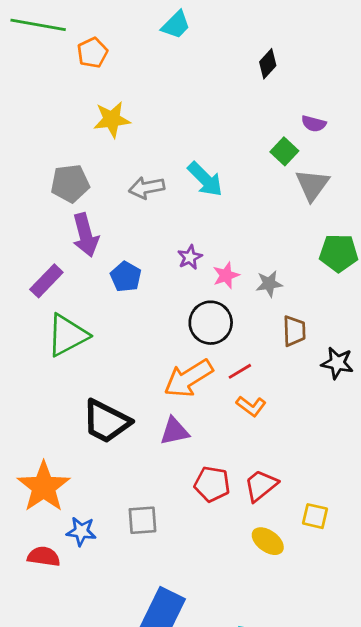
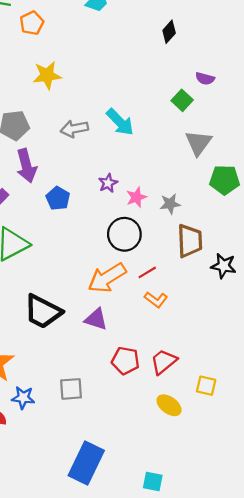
gray triangle: (312, 185) -> (198, 143), moved
brown trapezoid: (294, 331) -> (190, 241), size x1.4
purple triangle: (174, 431) -> (96, 319), turned 30

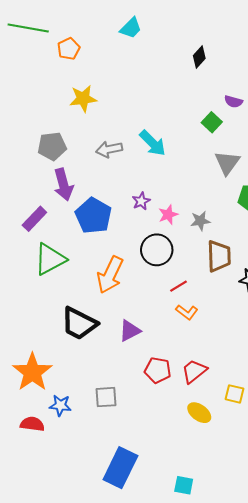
blue pentagon: (58, 198) -> (93, 216), size x1.6
orange arrow: (107, 278) -> (110, 275), moved, turned -33
purple triangle: (96, 319) -> (130, 331), turned -45

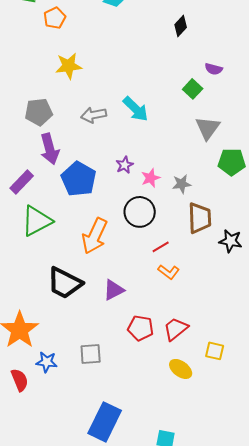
red semicircle: (32, 424) -> (20, 380), turned 60

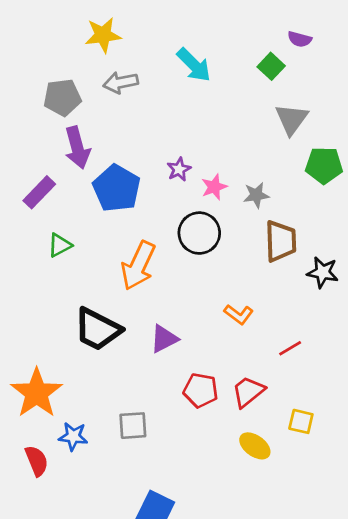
cyan arrow: (136, 109) -> (194, 65), moved
gray arrow: (94, 115) -> (121, 83), moved
green triangle: (37, 221) -> (60, 245), size x0.6
red line: (161, 247) -> (290, 348), moved

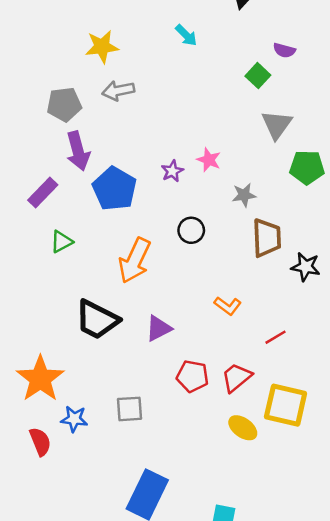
cyan arrow: (194, 65) -> (186, 35), moved, size x0.7
pink star: (214, 187) -> (209, 160), moved, turned -30
black circle: (199, 233) -> (191, 230), size x0.7
yellow square: (301, 421) -> (286, 405), size x1.8

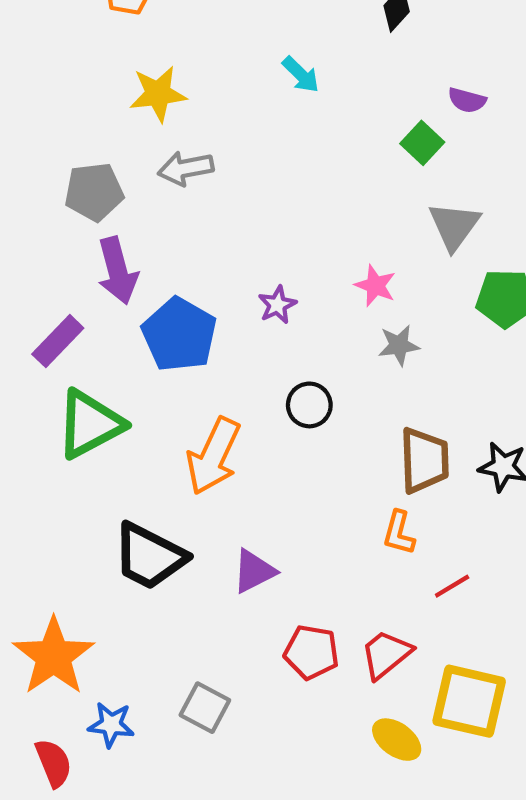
pink star: (209, 160) -> (375, 286), moved
brown trapezoid: (267, 238) -> (424, 460), moved
green triangle: (62, 242) -> (90, 424), size x1.8
orange L-shape: (228, 306) -> (399, 533), moved, turned 68
gray square: (130, 409) -> (205, 708), turned 32

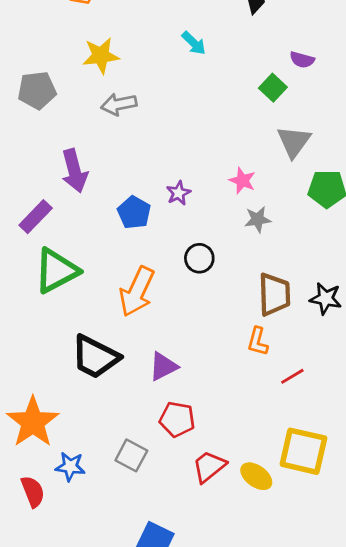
gray pentagon: (94, 192) -> (37, 90), moved
blue pentagon: (179, 335) -> (134, 212), moved, size x0.7
red pentagon: (311, 652) -> (177, 419), moved
red trapezoid: (386, 654) -> (209, 466), moved

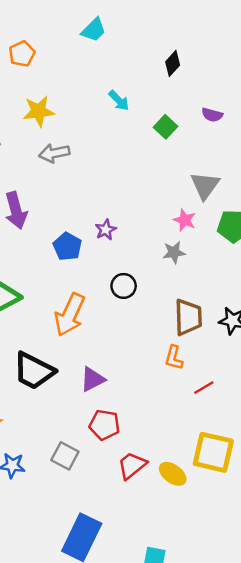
green square: (273, 88) -> (165, 127), moved
pink star: (242, 181) -> (185, 220), moved

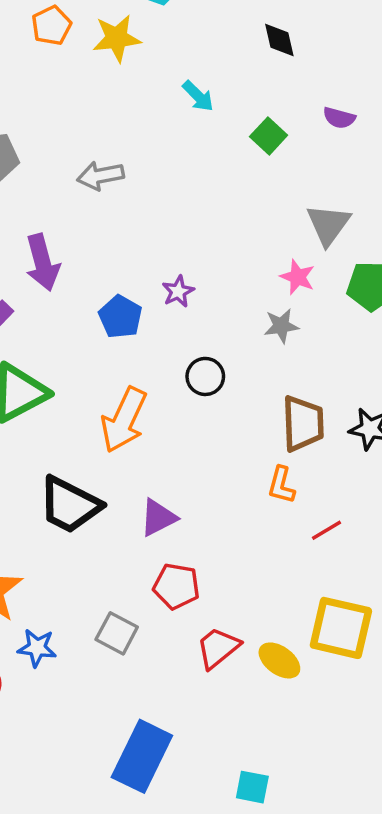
black diamond: (173, 63) -> (279, 40), turned -55
yellow star: (39, 111) -> (117, 38), moved

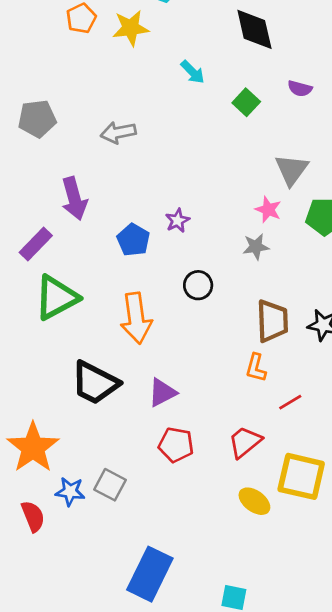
black diamond: (279, 40) -> (254, 29), size x1.6
orange arrow: (124, 420) -> (136, 318), turned -33
gray square: (117, 633) -> (110, 485), moved
red trapezoid: (218, 648) -> (245, 442), moved

